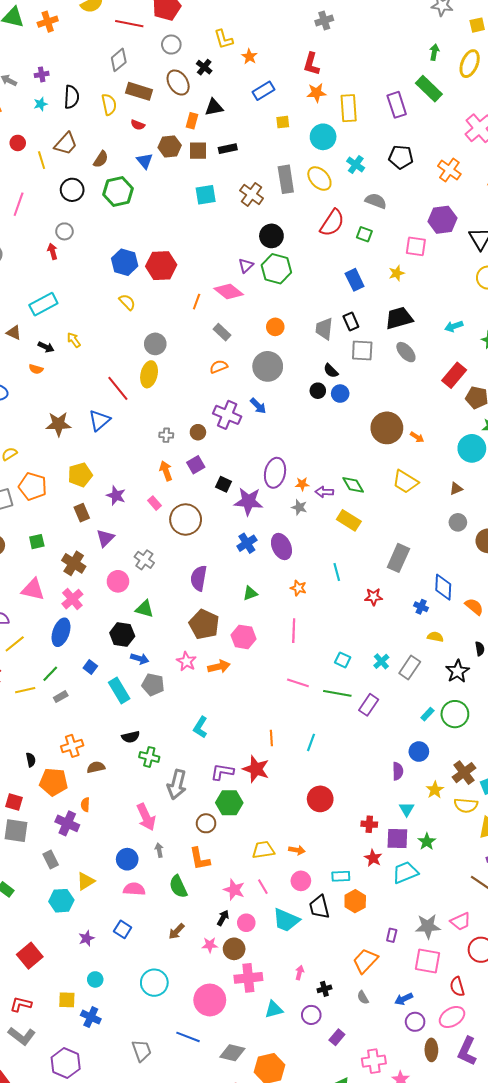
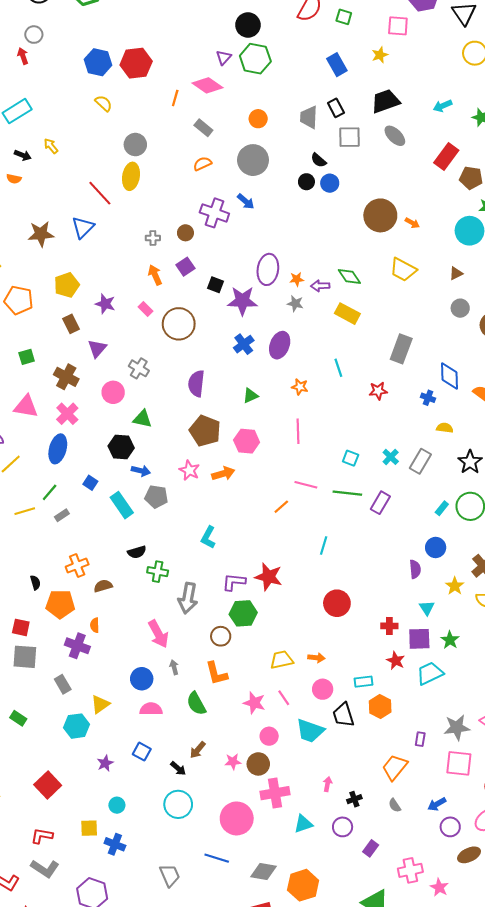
purple ellipse: (281, 546) -> (280, 345), turned 50
orange line: (271, 738) -> (281, 507), moved, turned 56
black arrow: (223, 918) -> (178, 768), moved, turned 105
brown ellipse: (431, 1050) -> (469, 855), turned 70

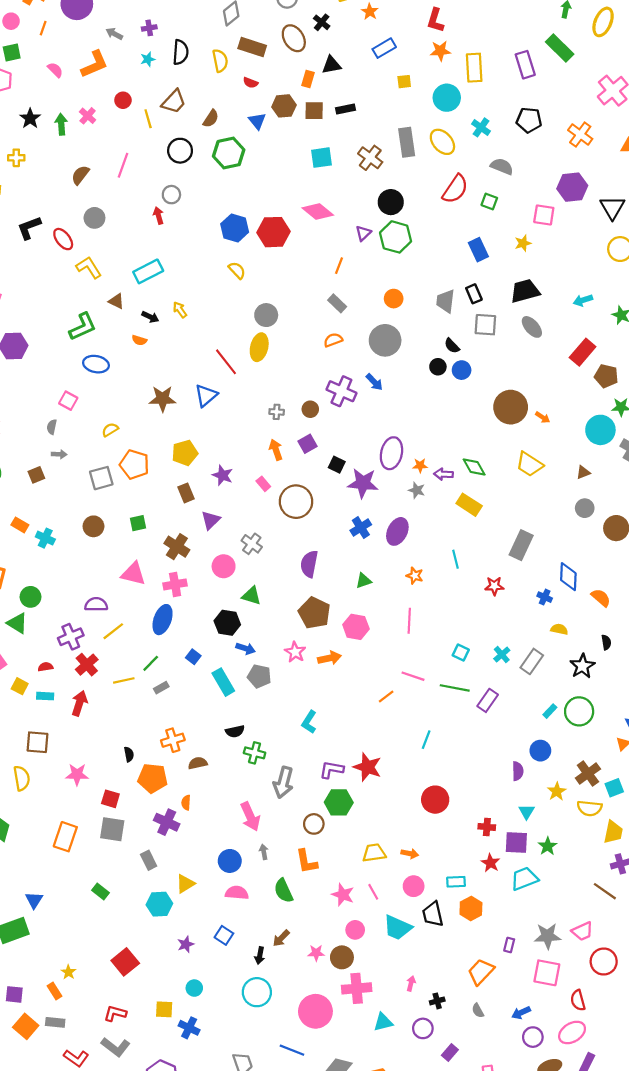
pink diamond: (208, 85) -> (318, 212), moved
orange line: (175, 98) -> (339, 266), moved
pink cross: (67, 414) -> (175, 584), turned 30
black arrow: (178, 768) -> (260, 956), turned 56

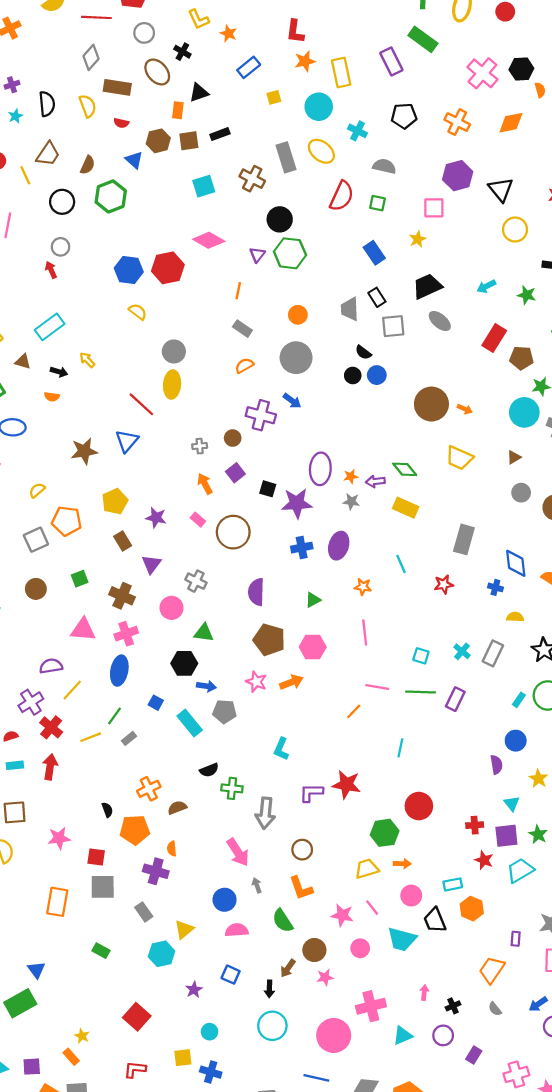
blue cross: (361, 528) -> (302, 548), turned 30
green hexagon: (339, 802) -> (385, 833), moved
brown circle: (342, 957) -> (314, 950), moved

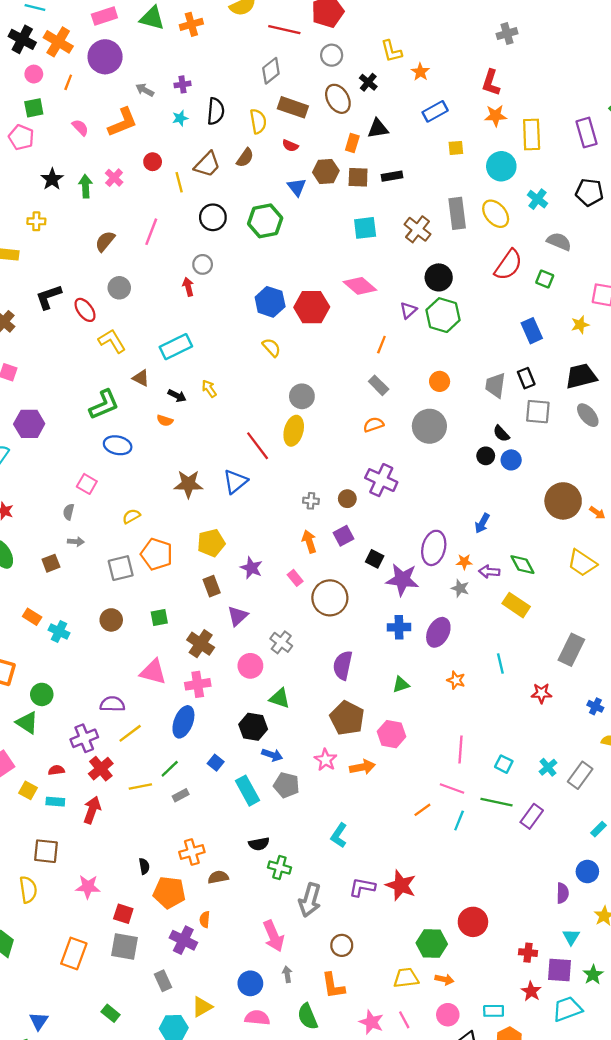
brown semicircle: (88, 165) -> (245, 158), moved
blue arrow: (292, 401) -> (482, 523), moved, turned 72
pink line: (365, 633) -> (461, 749), moved
cyan line: (400, 748) -> (459, 821), moved

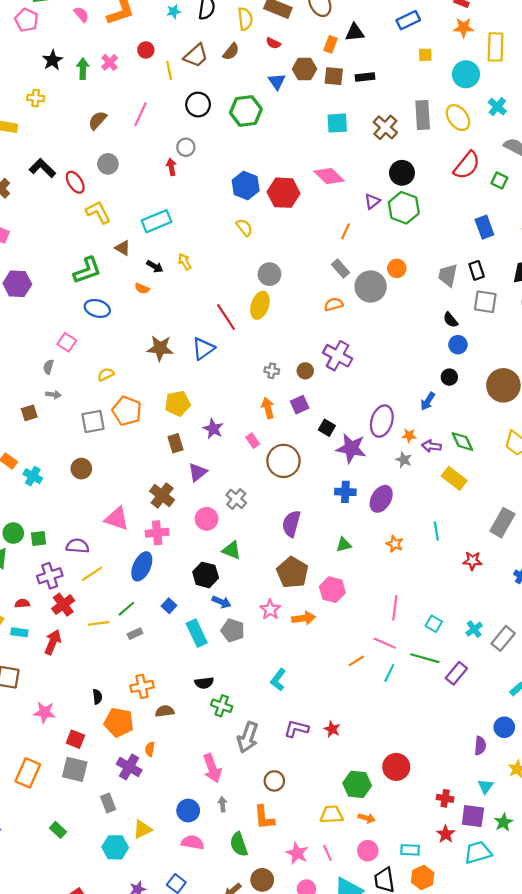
black L-shape: (49, 297) -> (42, 168), turned 60
gray circle: (429, 426) -> (371, 287), moved
black circle: (486, 456) -> (449, 377), moved
green square: (159, 617) -> (38, 539), moved
red star: (401, 885) -> (332, 729), size x0.6

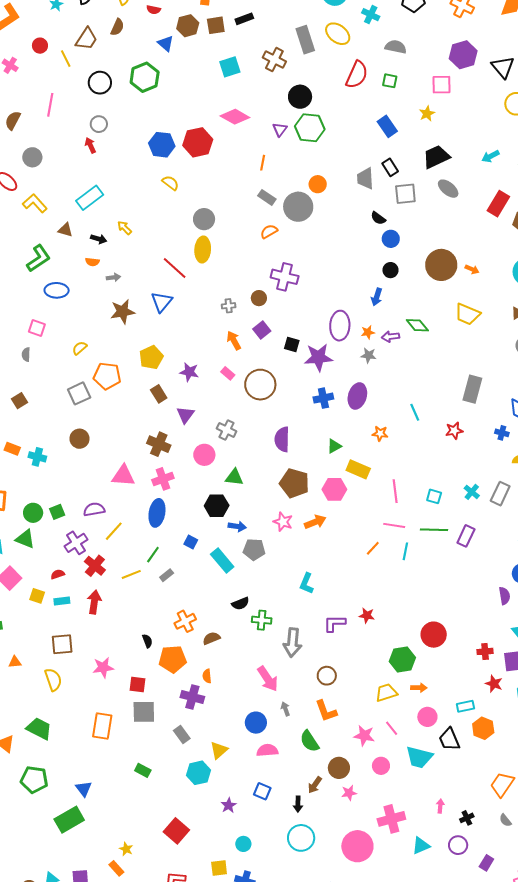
gray arrow: (53, 395) -> (113, 277), moved
yellow rectangle: (454, 478) -> (358, 469), moved

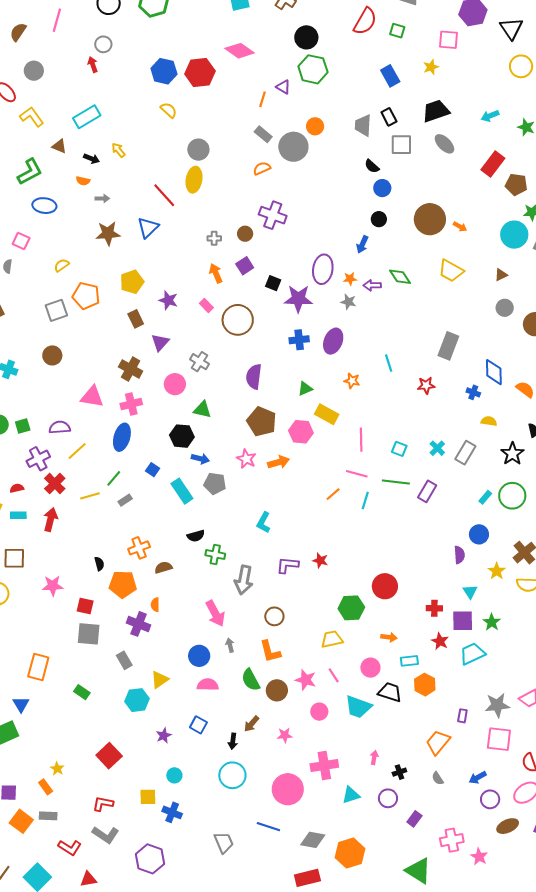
purple triangle: (280, 129) -> (283, 87), moved, turned -42
orange arrow: (419, 688) -> (389, 637), moved
orange rectangle: (102, 726) -> (38, 667), moved
black trapezoid: (449, 739) -> (390, 692), turned 125
brown circle: (339, 768) -> (277, 690), moved

